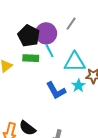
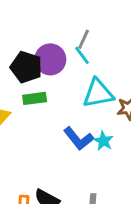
cyan line: (50, 51) -> (82, 55), moved
cyan star: (78, 86) -> (103, 141), moved

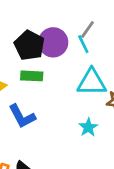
blue L-shape: (78, 139) -> (22, 116), moved

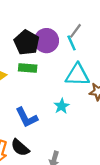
blue L-shape: (22, 116) -> (27, 117), moved
cyan star: (88, 127) -> (62, 106), moved

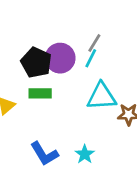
cyan line: (71, 43) -> (91, 58), turned 56
cyan star: (62, 106) -> (85, 154), moved

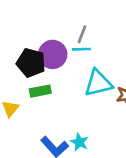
cyan line: (91, 58) -> (81, 49), turned 72
cyan star: (85, 154) -> (79, 142), moved

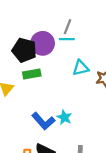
cyan triangle: (98, 83) -> (81, 68), size x0.7

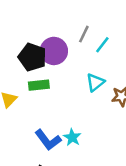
cyan line: (67, 39) -> (102, 45), moved, turned -56
cyan triangle: (81, 68) -> (95, 82), turned -30

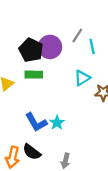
cyan line: (102, 45) -> (92, 46), turned -56

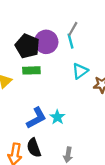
cyan line: (92, 46) -> (70, 41), moved
blue L-shape: (36, 122) -> (36, 118), turned -85
black semicircle: (32, 152) -> (34, 148), turned 36

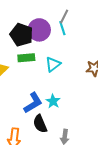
cyan triangle: (80, 71) -> (53, 64), moved
black semicircle: (34, 148) -> (40, 124), moved

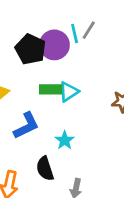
cyan line: (62, 28) -> (75, 33), moved
green rectangle: (26, 58) -> (51, 89), moved
blue L-shape: (33, 103) -> (26, 126), moved

